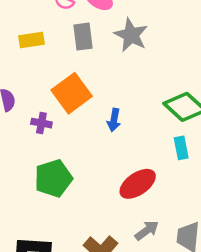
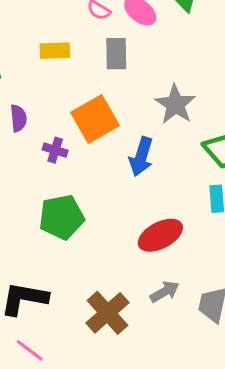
gray star: (131, 35) -> (175, 104), moved
blue arrow: (114, 120) -> (141, 157), size x1.4

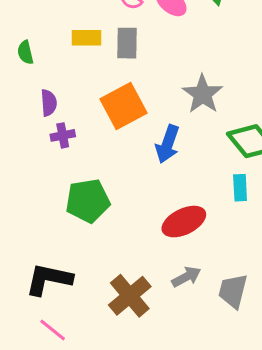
gray rectangle: (116, 54) -> (127, 43), moved
purple cross: (55, 150) -> (63, 135), moved, turned -30

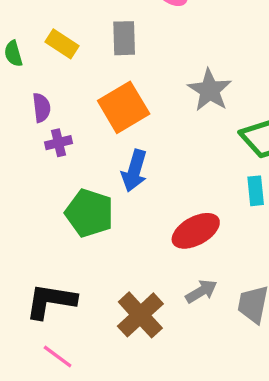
yellow rectangle: (86, 38) -> (62, 44), moved, turned 36
blue arrow: (168, 144) -> (134, 171), moved
green pentagon: (88, 201) -> (89, 213), turned 30

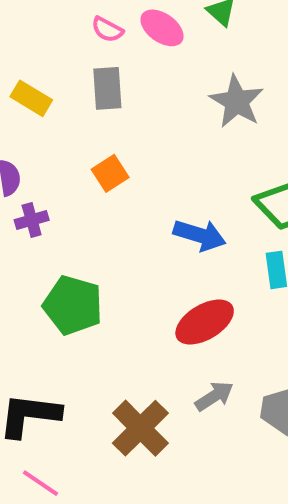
gray star: (210, 90) -> (237, 101), moved
orange square: (124, 107) -> (110, 173), size x0.6
blue arrow: (134, 171) -> (200, 235), moved, turned -87

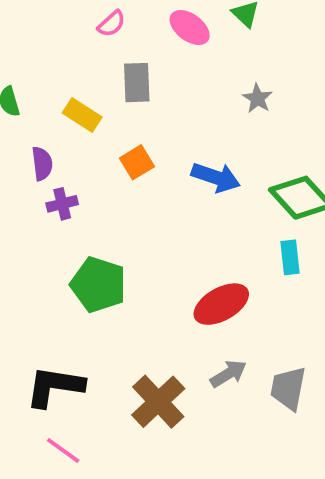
pink semicircle: (107, 30) -> (112, 24), moved, turned -72
yellow rectangle: (31, 98) -> (82, 115), moved
gray star: (237, 101) -> (257, 98), size x0.6
blue arrow: (200, 235) -> (216, 177), moved

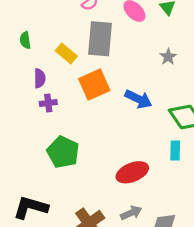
gray rectangle: (137, 83) -> (100, 39), size x1.5
orange square: (137, 162) -> (94, 85), size x1.6

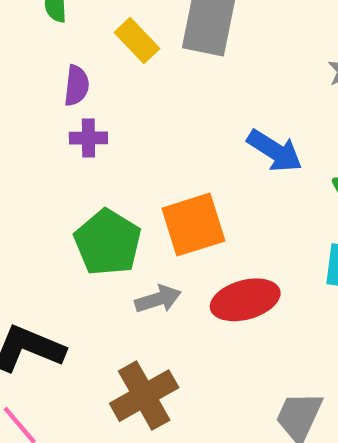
orange square: (94, 85) -> (193, 225), moved
gray arrow: (131, 213) -> (158, 299), moved

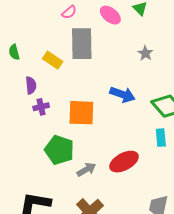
orange square: (193, 225) -> (81, 113), moved, turned 32

